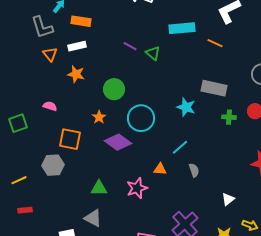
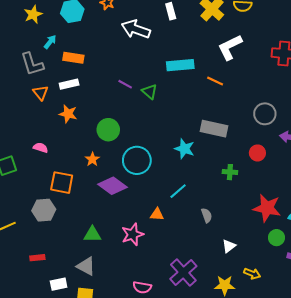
green cross: (229, 117) -> (230, 172), moved
gray semicircle: (194, 170) -> (207, 215), moved
red rectangle: (25, 210) -> (37, 258), moved

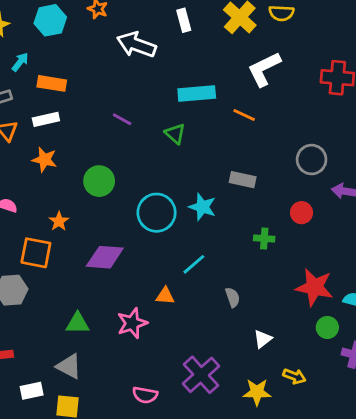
green triangle: (150, 92) -> (175, 134), moved
gray rectangle: (214, 129) -> (243, 180), size x0.7
orange star: (92, 159) -> (59, 221), moved
cyan circle: (137, 160) -> (157, 213), moved
purple diamond: (112, 186) -> (105, 257), turned -32

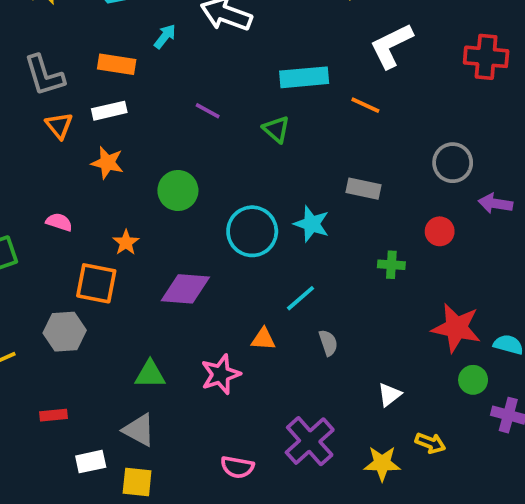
cyan arrow: (20, 62) -> (165, 36), moved
gray semicircle: (233, 297) -> (328, 343), moved

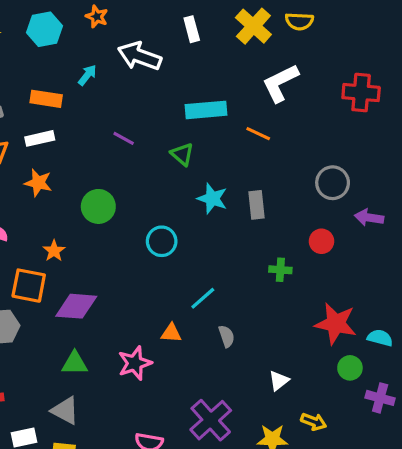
gray rectangle: (364, 189) -> (257, 205), turned 72
cyan star: (312, 224) -> (212, 199), moved
cyan circle: (252, 231) -> (162, 241), size x0.7
purple diamond: (185, 289) -> (76, 306), moved

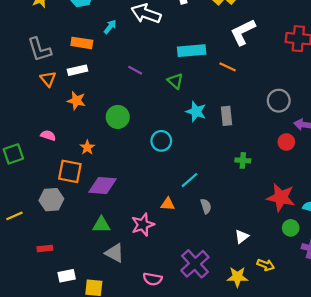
red circle: (321, 241) -> (286, 142), moved
gray triangle: (65, 411) -> (114, 253), moved

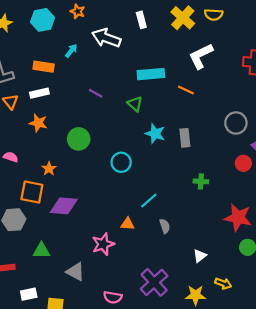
green triangle: (101, 225) -> (41, 251), moved

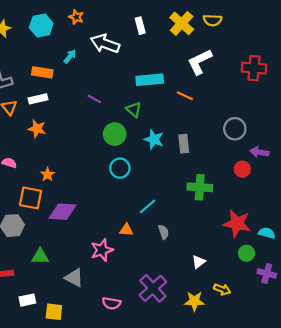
green circle: (79, 139) -> (115, 134), moved
green cross: (201, 181) -> (200, 187), size x1.6

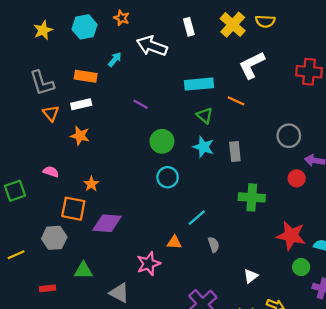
green triangle: (134, 110) -> (205, 116), moved

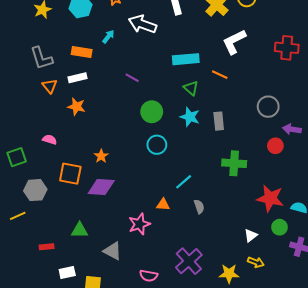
orange star: (91, 184) -> (101, 156), moved
gray hexagon: (54, 238) -> (35, 190), moved
white triangle: (251, 276) -> (251, 235), moved

